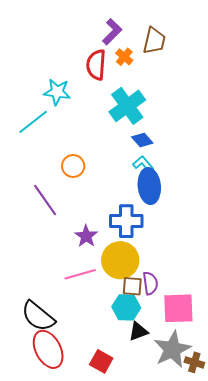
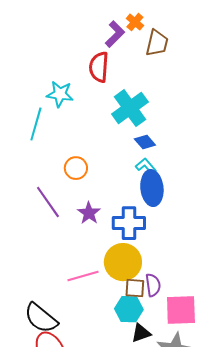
orange cross: (124, 57) -> (135, 22), moved
cyan line: (33, 122) -> (36, 124), turned -36
purple star: (86, 236) -> (89, 213), moved

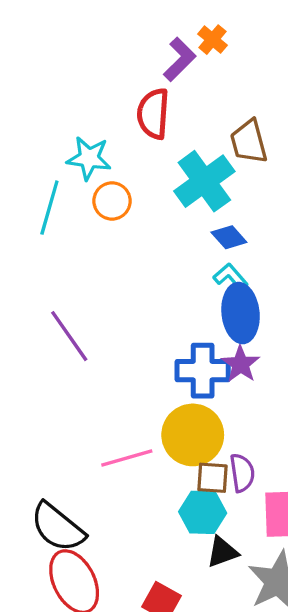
brown trapezoid: (157, 43) -> (249, 142), moved, turned 152
orange circle: (76, 168) -> (112, 201), moved
purple star: (89, 213) -> (241, 364), moved

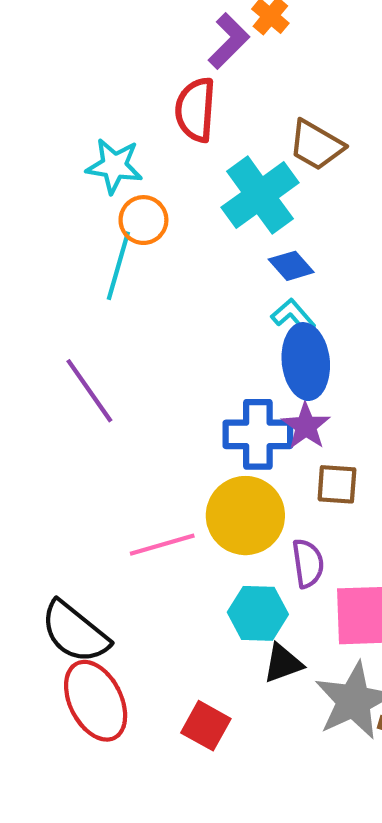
brown trapezoid: (249, 142) -> (316, 145), turned -45
cyan line: (49, 208) -> (118, 266), moved
brown square: (213, 478) -> (337, 484), moved

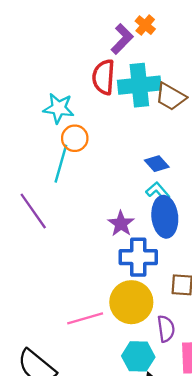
cyan cross: (260, 195) -> (139, 85), moved, turned 30
purple line: (89, 391) -> (33, 211), moved
purple star: (306, 426) -> (121, 224), moved

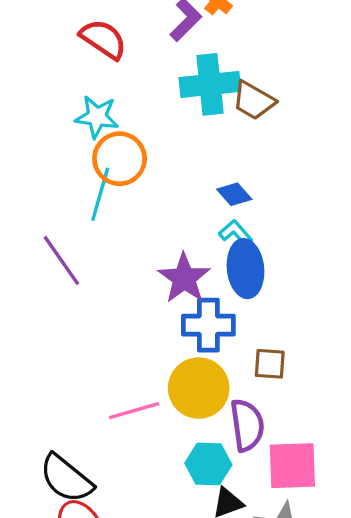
red semicircle: (104, 77) -> (103, 39), moved, turned 120
orange circle: (75, 138) -> (120, 159), size x1.4
purple star: (121, 224) -> (184, 278), size x1.4
purple semicircle: (166, 329) -> (247, 425), size x1.4

